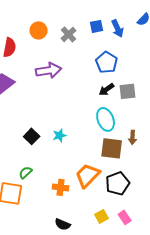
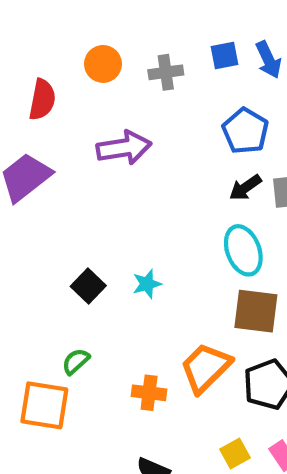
gray cross: (69, 34) -> (166, 72), turned 35

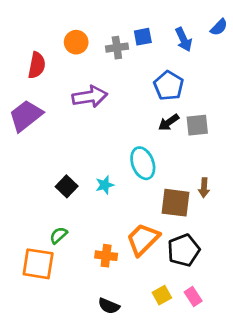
blue square: (224, 56) -> (143, 37), moved
cyan ellipse: (243, 250) -> (143, 163), moved

